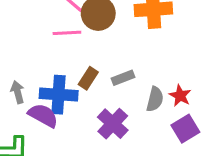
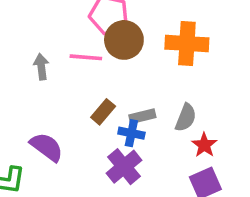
gray arrow: (18, 92) -> (41, 67), moved
blue cross: (59, 95) -> (131, 133), moved, size x0.6
gray semicircle: (155, 99) -> (186, 118), moved

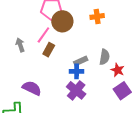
orange cross: (187, 43) -> (97, 16), size x0.6
pink line: (86, 57) -> (43, 35), turned -48
brown rectangle: (103, 112) -> (49, 50), moved

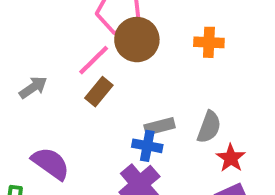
gray arrow: (20, 45) -> (33, 87), moved, turned 64

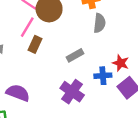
gray semicircle: (209, 127) -> (99, 23), moved
blue cross: (147, 146) -> (103, 76), moved

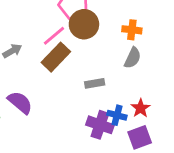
brown rectangle: (35, 44) -> (56, 57), size x1.5
purple cross: (72, 92) -> (100, 125), moved, turned -35

